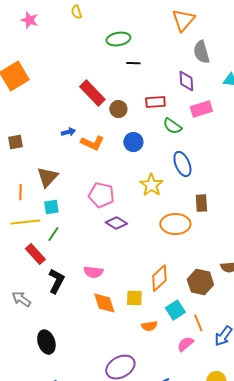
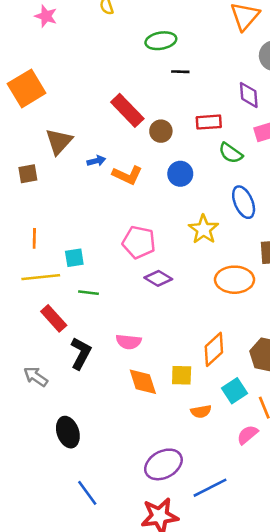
brown triangle: (47, 177) -> (59, 141), moved
green line: (53, 234) -> (89, 293), moved, turned 63

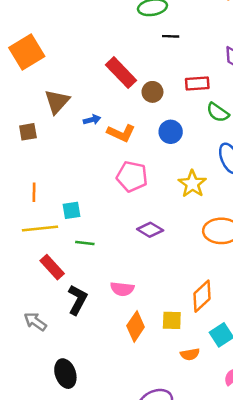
pink pentagon: (139, 242) -> (132, 177), moved
orange diamond: (143, 382) -> (136, 326), turned 52

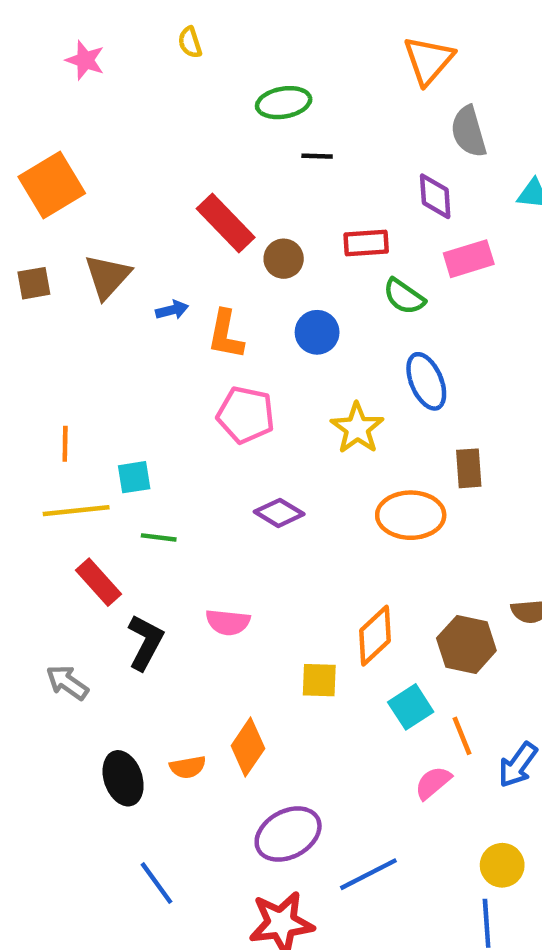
brown square: (28, 132) -> (34, 283), moved
orange L-shape: (121, 133) -> (226, 335), turned 76
orange diamond: (136, 326) -> (248, 747), moved
orange semicircle: (190, 354) -> (188, 767), moved

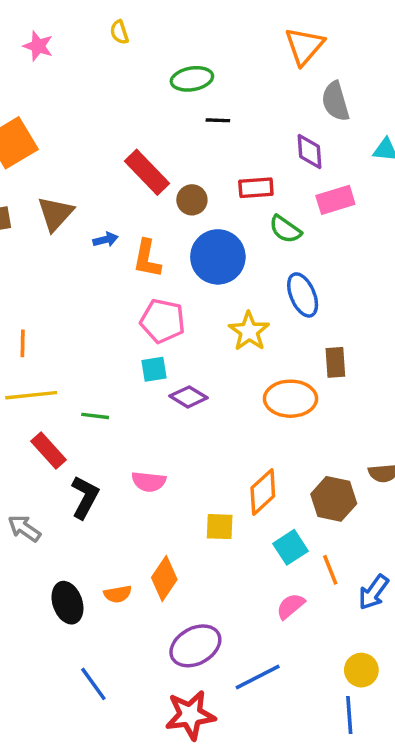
blue circle: (317, 332) -> (218, 257), size x1.6
cyan square: (134, 477) -> (154, 369), moved
pink semicircle: (433, 783) -> (290, 606), moved

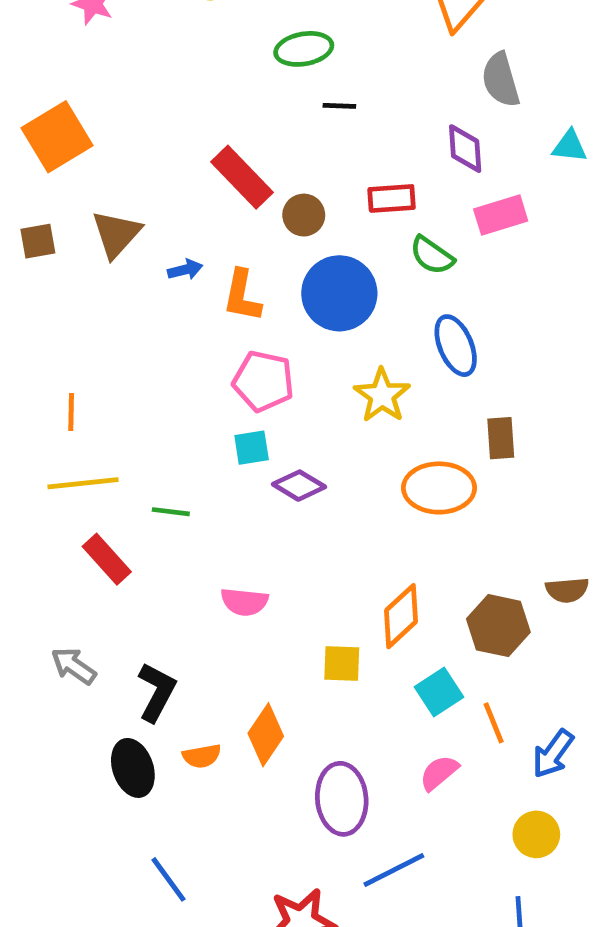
black L-shape: (85, 497) -> (157, 692), moved
purple ellipse: (195, 646) -> (342, 799), moved, turned -66
yellow circle: (361, 670) -> (536, 834), moved

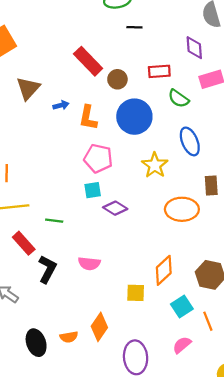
black L-shape: (157, 692) -> (47, 269), moved

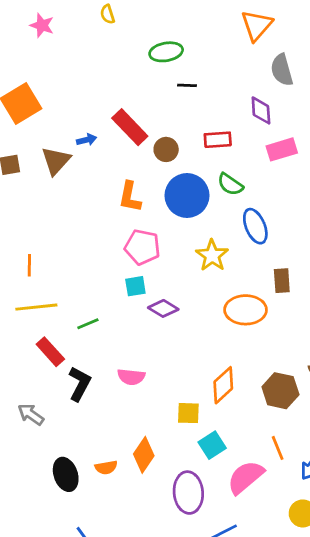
green semicircle: (178, 98) -> (230, 184), moved
blue arrow: (61, 105) -> (87, 140), moved
green line: (54, 221) -> (88, 324), turned -30
cyan square: (182, 306) -> (212, 445), moved
pink semicircle: (182, 345) -> (246, 477), size x1.6

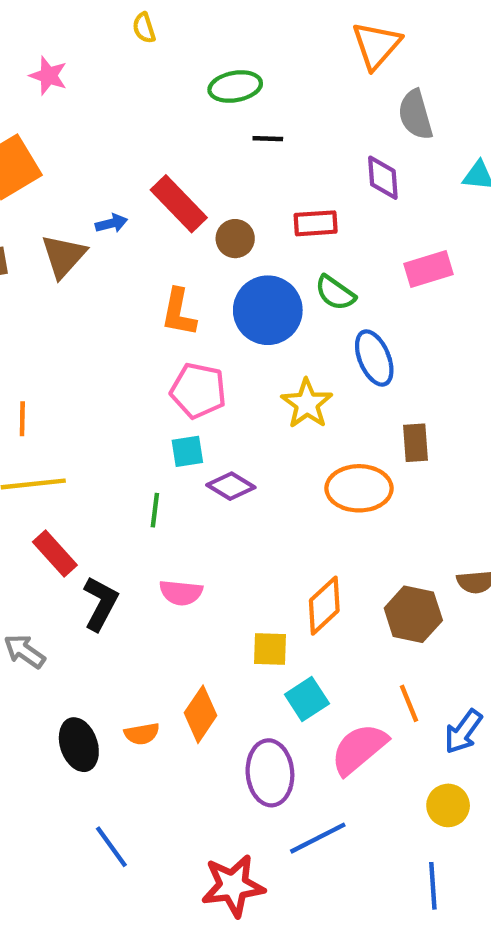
pink star: (42, 25) -> (48, 76), moved
pink rectangle: (282, 149) -> (429, 269), moved
green line: (88, 324) -> (155, 510), moved, turned -60

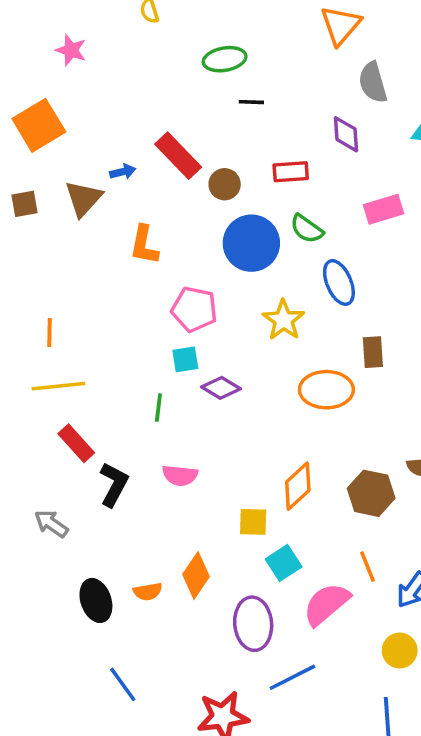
orange L-shape: (179, 312) -> (144, 245), moved

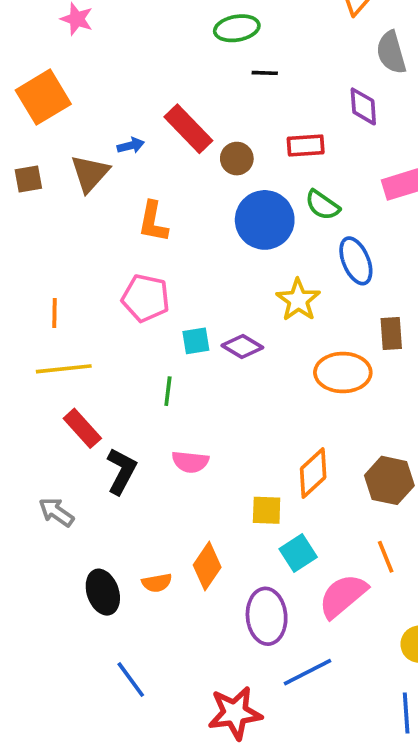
pink pentagon: (194, 309) -> (146, 298), moved
purple diamond: (221, 388) -> (242, 346), moved

